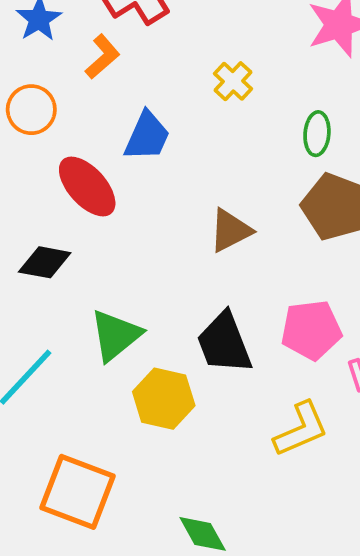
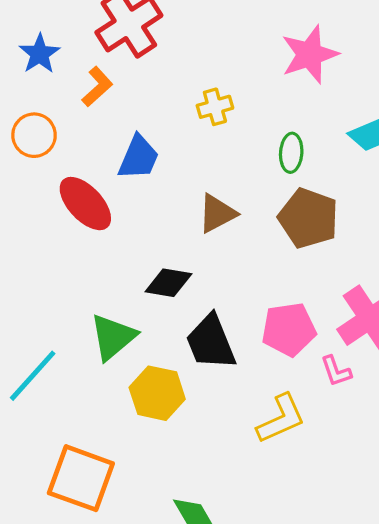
yellow cross: (233, 81) -> (215, 107), turned 32
brown triangle: (230, 230) -> (217, 213), moved
black diamond: (45, 262) -> (168, 283), moved

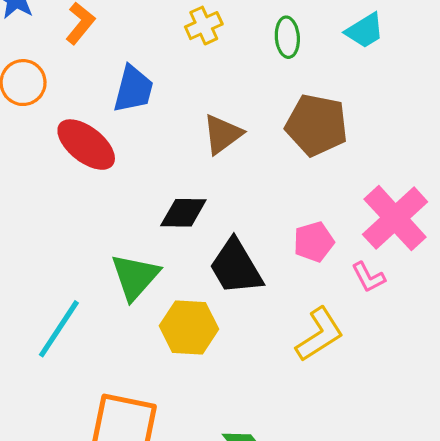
green ellipse: (291, 153) -> (287, 37), moved
pink pentagon: (289, 329) -> (314, 242), size x0.7

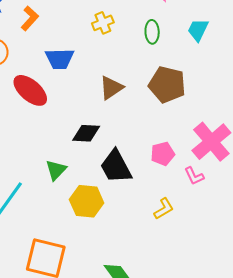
cyan trapezoid: (365, 31) -> (198, 30), turned 145
blue trapezoid: (133, 89) -> (60, 59), turned 72
green triangle: (135, 277) -> (56, 170), size x0.7
yellow L-shape: (320, 334) -> (164, 209), size x0.7

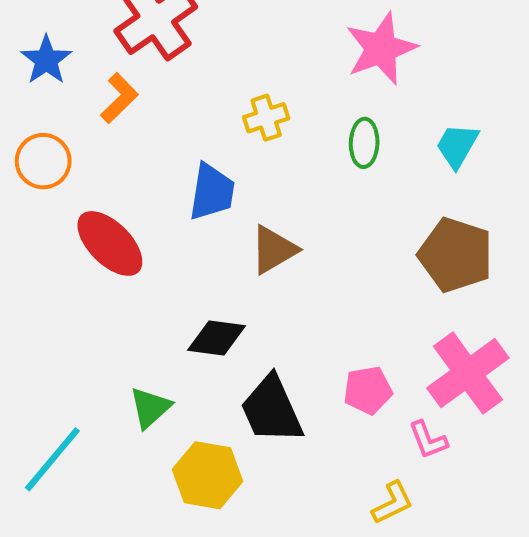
blue trapezoid: (60, 59) -> (212, 192), moved, turned -84
brown pentagon: (167, 85) -> (456, 255), moved
yellow L-shape: (164, 209) -> (392, 503), moved

